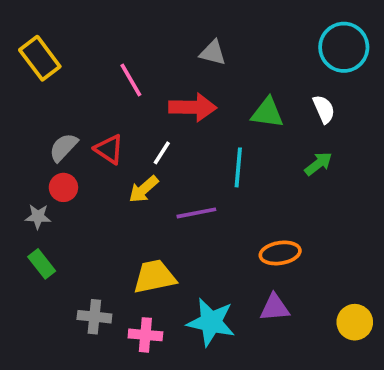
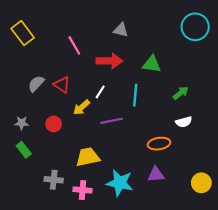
white semicircle: (324, 109) -> (184, 122), moved, turned 98
white line: (162, 153) -> (100, 92), moved
red circle: (63, 187) -> (54, 124), moved

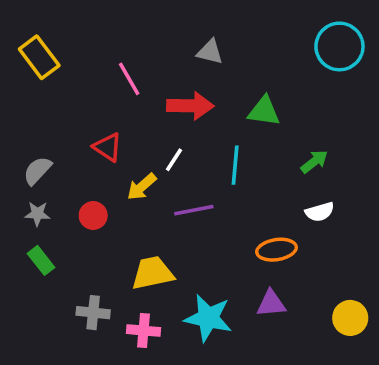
gray semicircle: (36, 84) -> (37, 171), moved

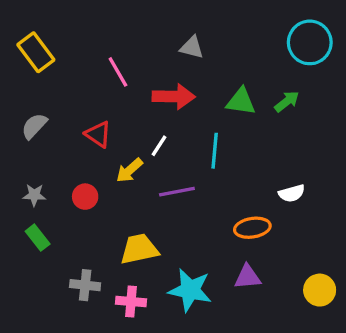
green arrow: (314, 162) -> (287, 101), moved
gray semicircle: (37, 171) -> (34, 126), moved

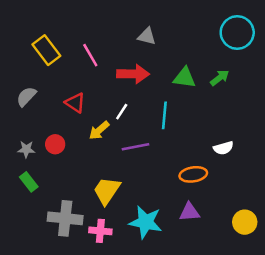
yellow rectangle: (36, 52) -> (46, 50), moved
red circle: (85, 197) -> (55, 144), moved
yellow trapezoid: (139, 249) -> (107, 191), turned -44
gray cross: (85, 285) -> (65, 218), size x1.5

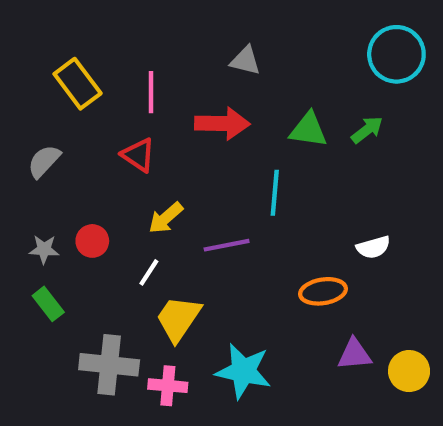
pink line: (90, 55) -> (151, 92), turned 30
red triangle: (75, 103) -> (138, 155), moved
white line: (122, 112) -> (149, 272), moved
purple triangle: (189, 212) -> (354, 354), moved

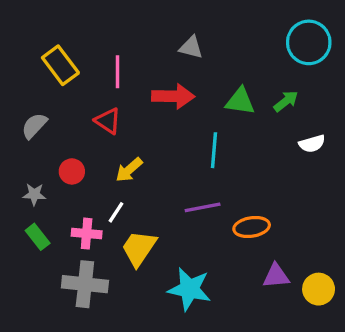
red circle: (92, 241) -> (72, 171), moved
purple line: (227, 245) -> (203, 207), moved
white semicircle: (373, 247) -> (312, 144), moved
pink cross: (168, 386) -> (87, 234), moved

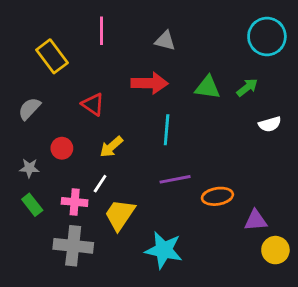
pink line: (118, 72) -> (101, 31), moved
cyan line: (214, 150) -> (167, 130), moved
purple triangle: (276, 276) -> (256, 220), moved

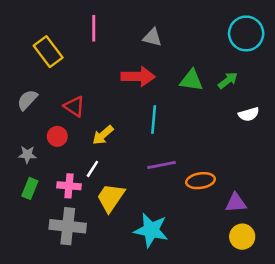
red triangle: (93, 104) -> (74, 106), moved
green rectangle: (32, 205) -> (30, 188), turned 60
yellow circle: (275, 250) -> (242, 237), moved

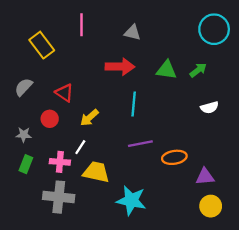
white semicircle: (249, 114) -> (210, 107), moved
yellow trapezoid: (111, 198) -> (96, 172), turned 68

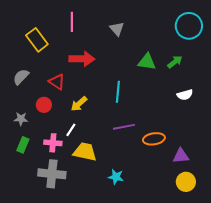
gray triangle: (132, 33) -> (117, 29), turned 35
red arrow: (120, 67) -> (82, 59), moved
cyan star: (131, 200) -> (116, 177), size x0.6

